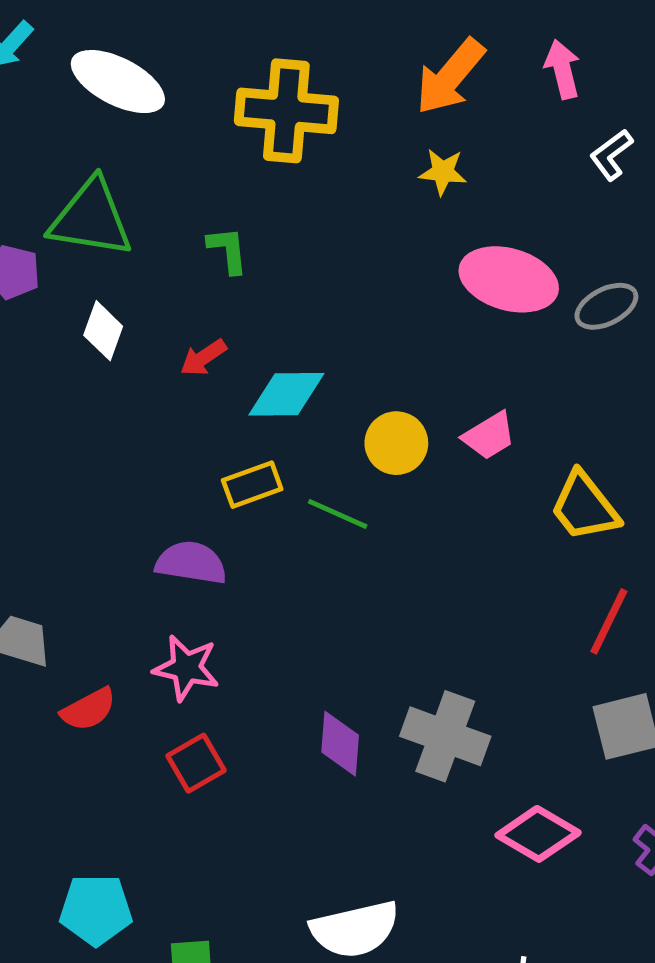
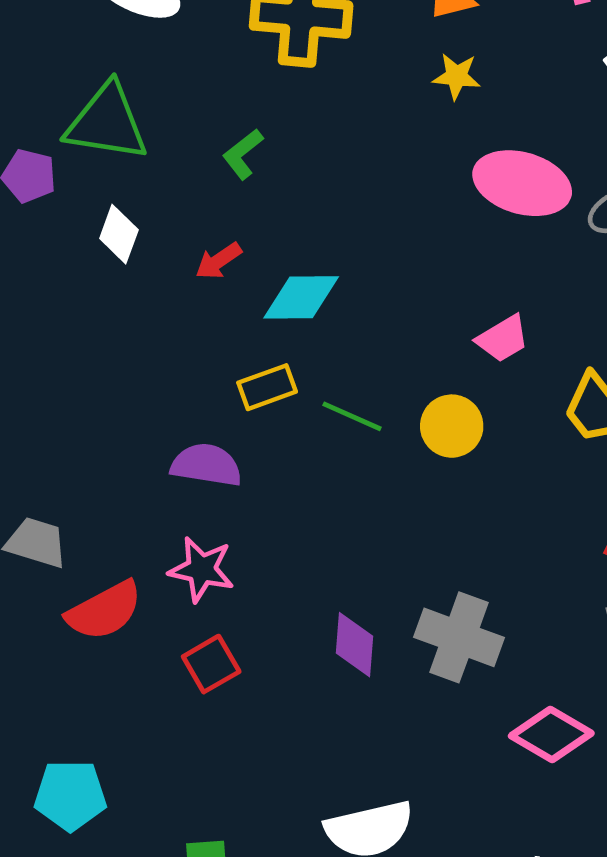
green L-shape: (228, 250) -> (243, 154), turned -122
yellow circle: (396, 443) -> (452, 426), moved
red semicircle: (89, 709) -> (104, 611), size x1.4
cyan pentagon: (96, 910) -> (70, 795), moved

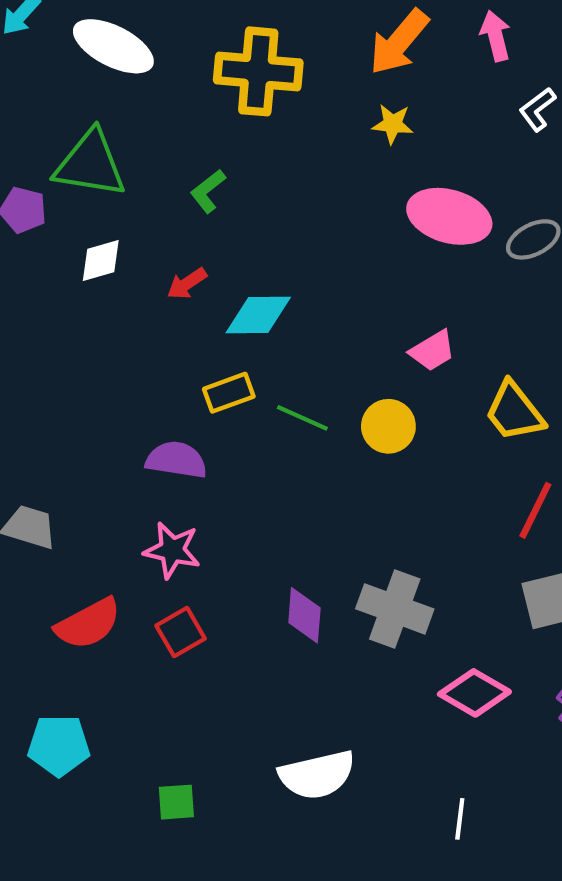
white diamond: (119, 234) -> (101, 260), turned 54
red semicircle: (104, 611) -> (88, 624), moved

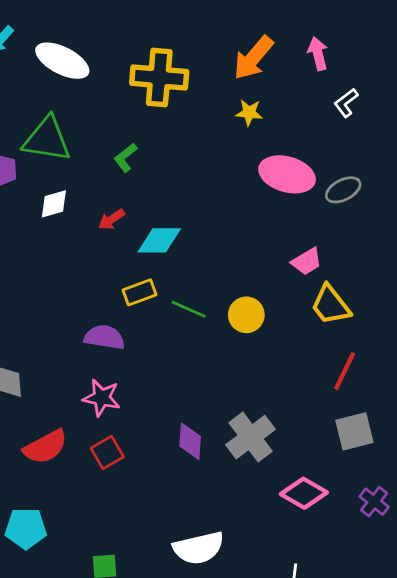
pink trapezoid: (432, 351) -> (307, 261), moved
gray cross: (395, 609) -> (251, 437), turned 33

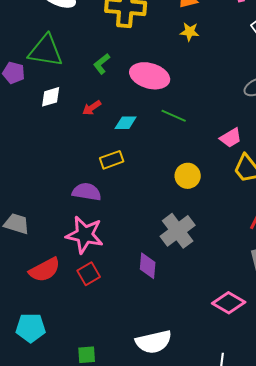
pink ellipse: (287, 174) -> (150, 76), moved
cyan diamond: (159, 240) -> (126, 123), size x0.7
green line: (189, 309) -> (174, 116), moved
pink star: (102, 398) -> (85, 235), size x1.4
gray cross: (251, 437) -> (178, 231), moved

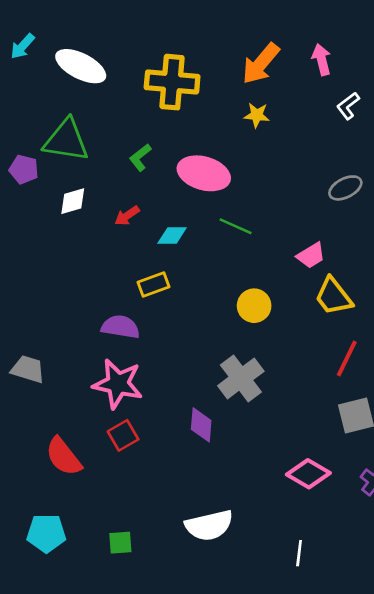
red semicircle: (45, 270) -> (64, 457), moved, turned 80
cyan pentagon: (31, 328) -> (46, 533), moved

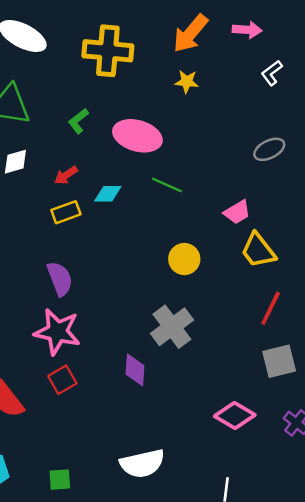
pink arrow: (322, 60) -> (247, 30), turned 108
yellow rectangle: (154, 285) -> (66, 212), moved
purple semicircle: (120, 327) -> (60, 279), turned 60

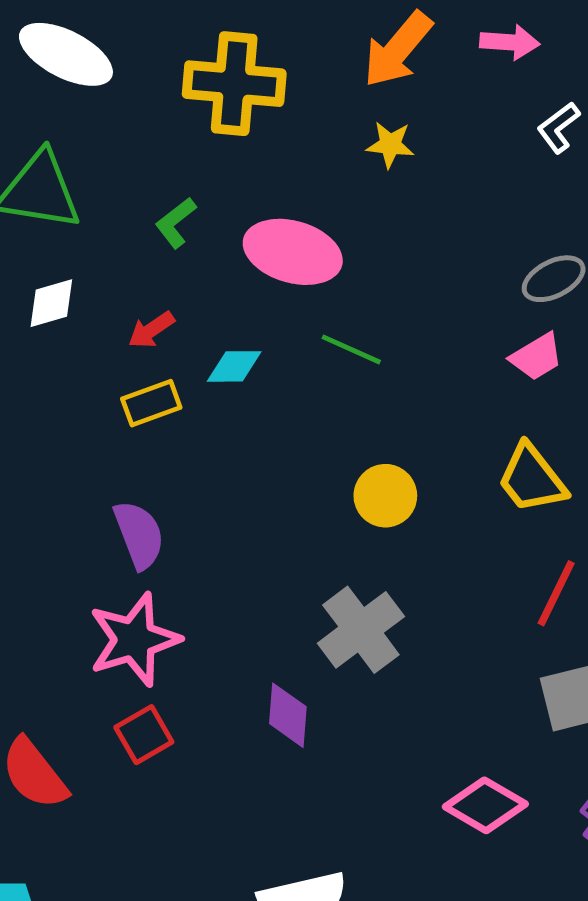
pink trapezoid: (237, 212) -> (537, 357), moved
pink star: (57, 332) -> (134, 640), turned -30

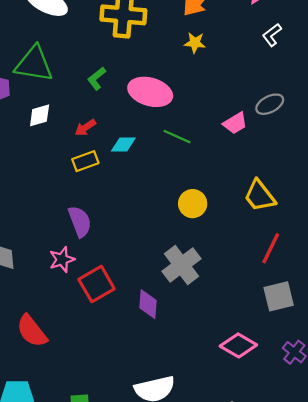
pink trapezoid: (537, 357) -> (235, 123), moved
pink star: (134, 640) -> (62, 259), moved, size x0.6
red square: (144, 735) -> (97, 284), moved, size x1.4

